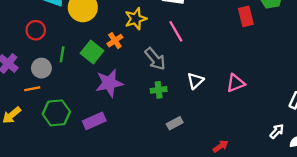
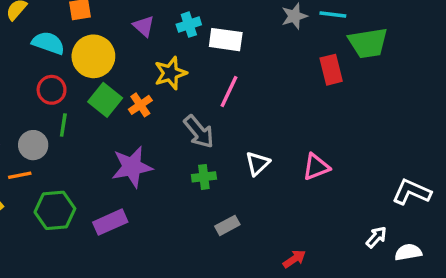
red circle: (36, 30) -> (52, 90), moved
pink line: (176, 31) -> (229, 92), turned 55
green square: (92, 52) -> (105, 100), moved

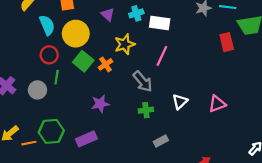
cyan semicircle: (48, 43) -> (47, 25), turned 48
purple star: (132, 167) -> (100, 104), size x0.7
orange line: (20, 175) -> (29, 143), moved

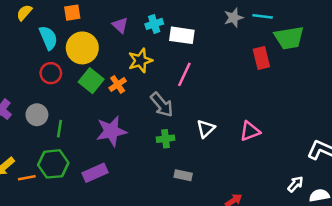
green line: (57, 77) -> (60, 129), moved
purple star: (100, 104) -> (111, 131), size x1.4
gray rectangle: (161, 141) -> (183, 175), turned 40

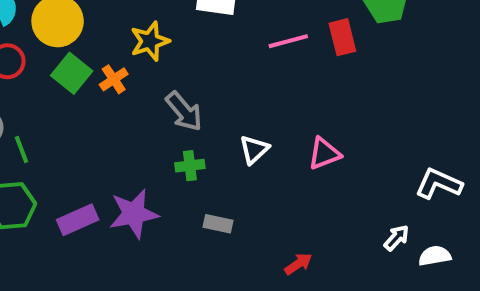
pink line: (184, 74) -> (288, 41), moved, turned 50
green line: (60, 129) -> (21, 150), turned -30
purple star: (111, 131) -> (134, 214), moved

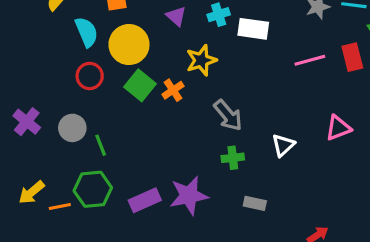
pink triangle: (324, 154) -> (338, 128), moved

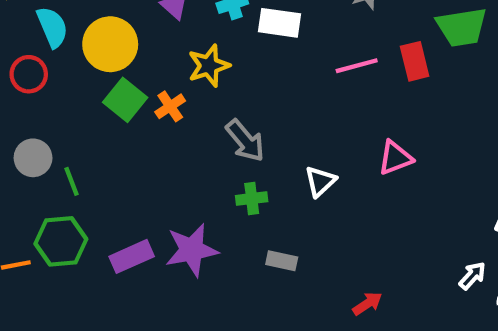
red circle: (90, 76) -> (29, 74), moved

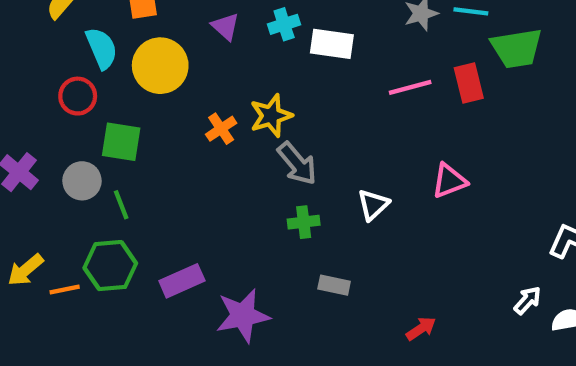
yellow star: (209, 66) -> (271, 116), moved
green square: (125, 100) -> (121, 142), moved, turned -30
purple star: (192, 250) -> (243, 316), moved

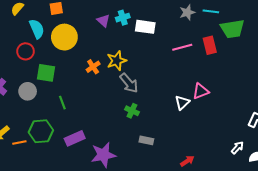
purple triangle: (225, 27) -> (103, 21), moved
green line: (121, 205) -> (62, 103), moved
white triangle: (373, 205) -> (182, 103), moved
green cross: (304, 222) -> (132, 111), turned 32

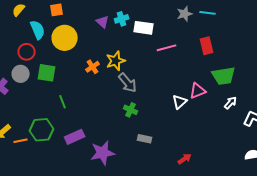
green trapezoid: (232, 29) -> (224, 76), moved
pink line: (182, 47) -> (167, 48), moved
gray circle: (28, 91) -> (21, 74), moved
white arrow: (237, 148) -> (231, 103), moved

